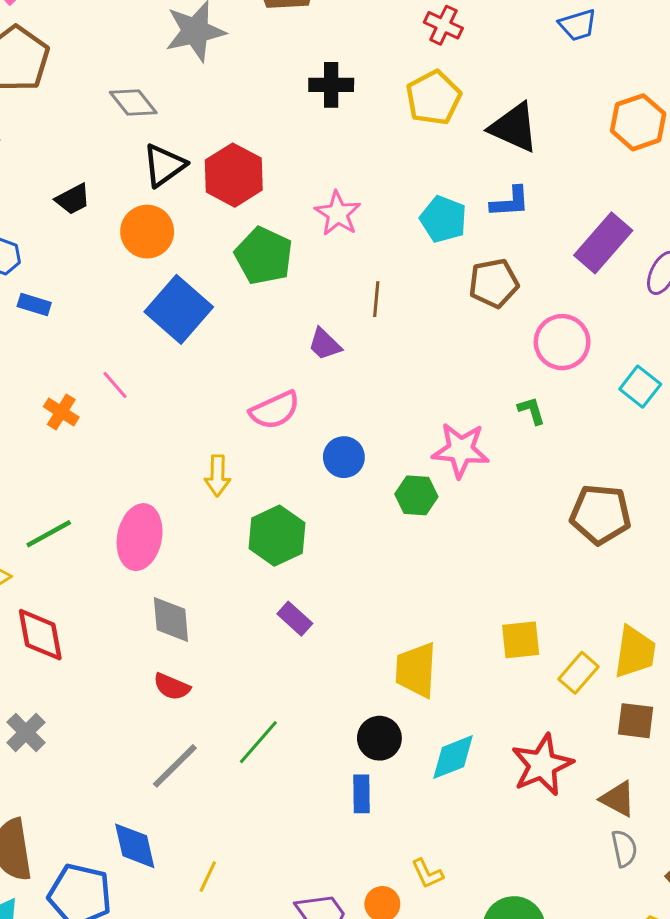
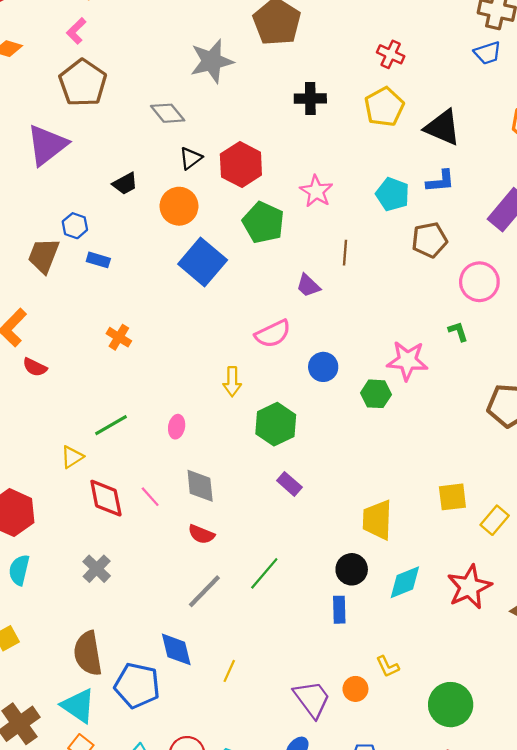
black triangle: (164, 165) -> (191, 158), size x0.7
pink line: (115, 385) -> (150, 497), moved
pink ellipse: (140, 537) -> (177, 427), size x0.5

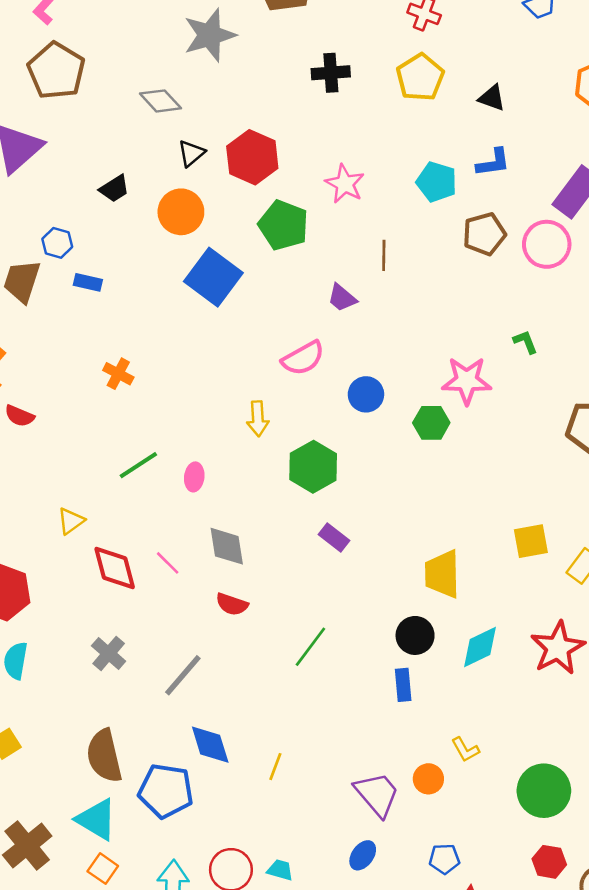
black triangle: (443, 127) -> (492, 98), size x0.6
pink circle: (479, 282) -> (547, 244), moved
green line: (111, 425) -> (138, 465), moved
gray line: (204, 591) -> (183, 675), moved

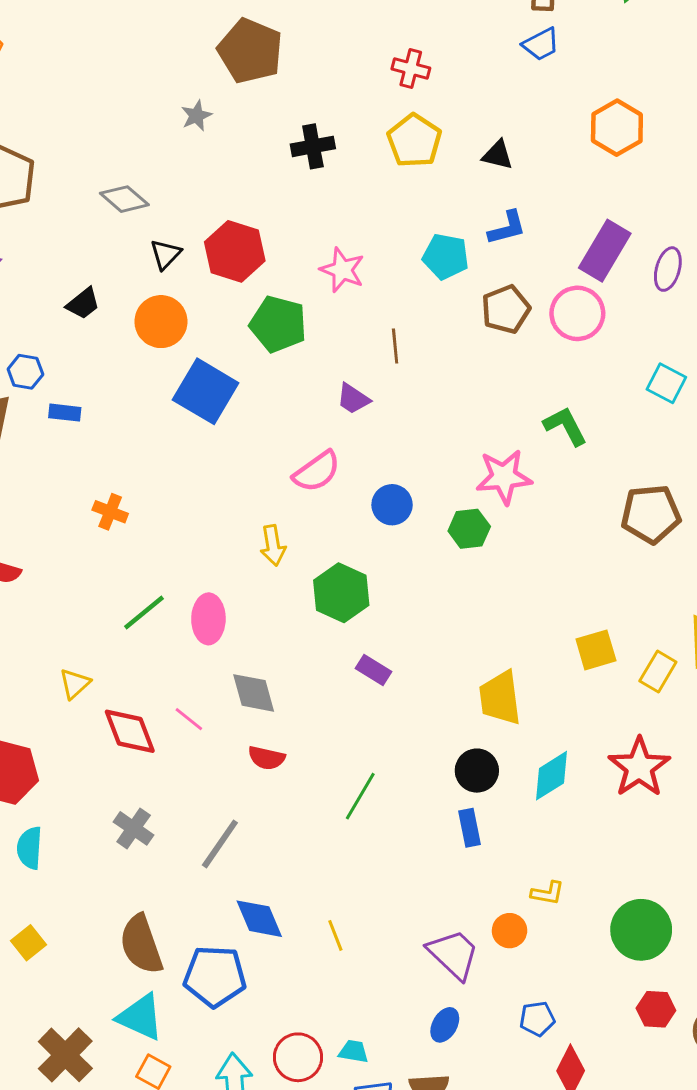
gray star: (210, 35) -> (196, 116), moved, size x0.5
green L-shape: (525, 342) -> (565, 426), size x1.5
pink ellipse: (194, 477) -> (208, 619), size x1.5
yellow L-shape: (465, 750) -> (548, 893), turned -44
yellow line: (275, 767) -> (335, 935), turned -36

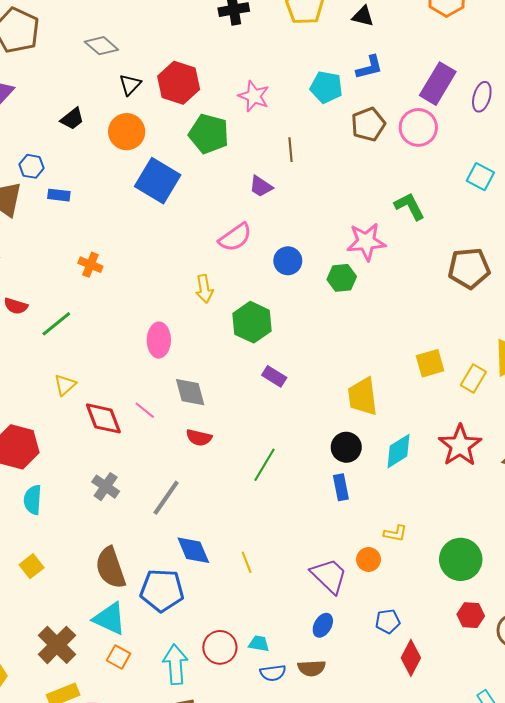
green line: (144, 612) -> (56, 324), moved

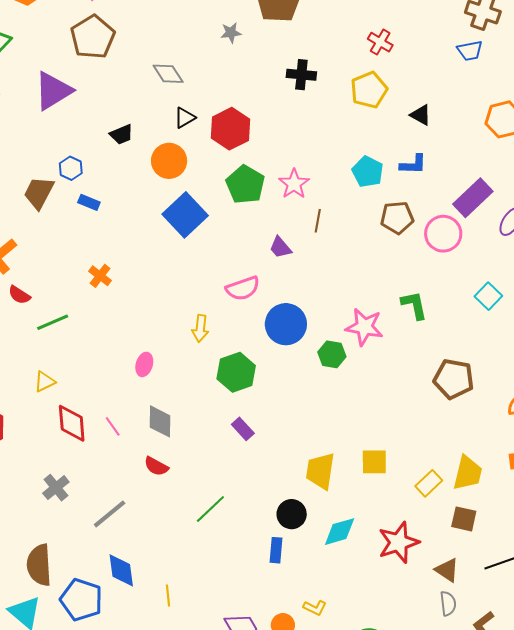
pink star: (254, 96) -> (294, 184), moved
blue circle: (288, 261) -> (286, 324), size x1.5
pink ellipse: (159, 340) -> (144, 364), size x0.7
yellow square: (430, 363) -> (374, 462), moved

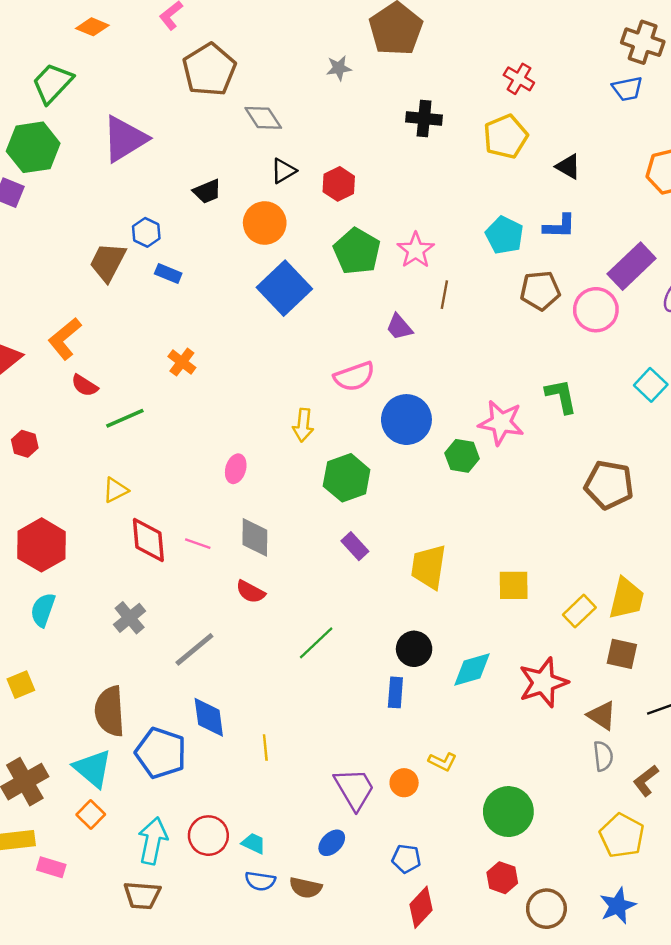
brown pentagon: (93, 37) -> (209, 70), moved
red hexagon: (231, 129) -> (339, 184), size x0.7
pink line: (113, 426) -> (198, 544), turned -35
yellow trapezoid: (320, 471) -> (429, 567), moved

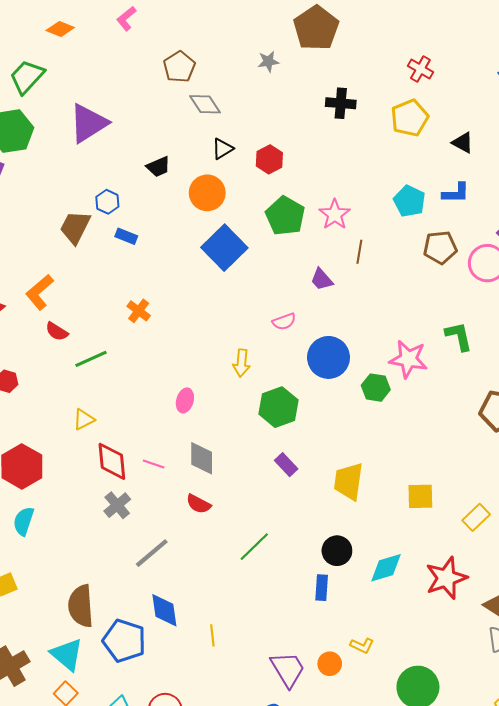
brown pentagon: (209, 70) -> (179, 67), moved, size x0.7
pink semicircle: (354, 376) -> (284, 322), size x0.7
gray cross: (130, 618) -> (117, 505), moved

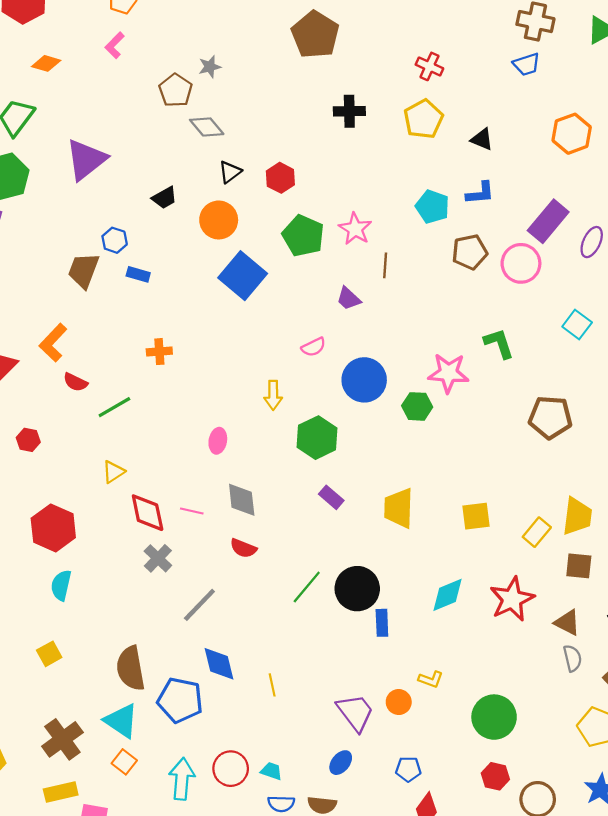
gray star: (268, 62) -> (210, 67), moved
orange cross: (139, 311) -> (159, 352), turned -35
black circle: (337, 551) -> (357, 589), moved, size x1.4

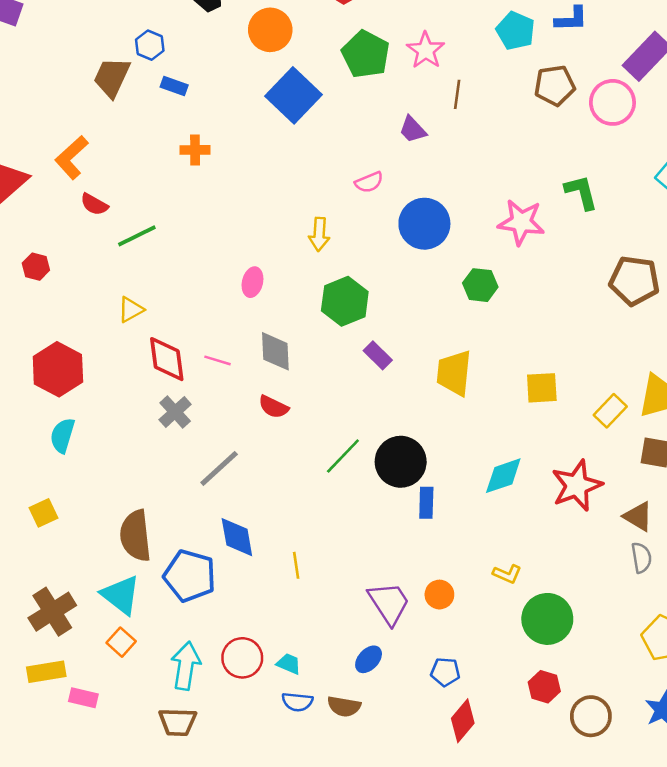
orange cross: (159, 352) -> (195, 150), moved
green hexagon: (417, 406) -> (480, 285), moved
green hexagon: (317, 438) -> (345, 301), moved
yellow L-shape: (431, 679) -> (507, 574), moved

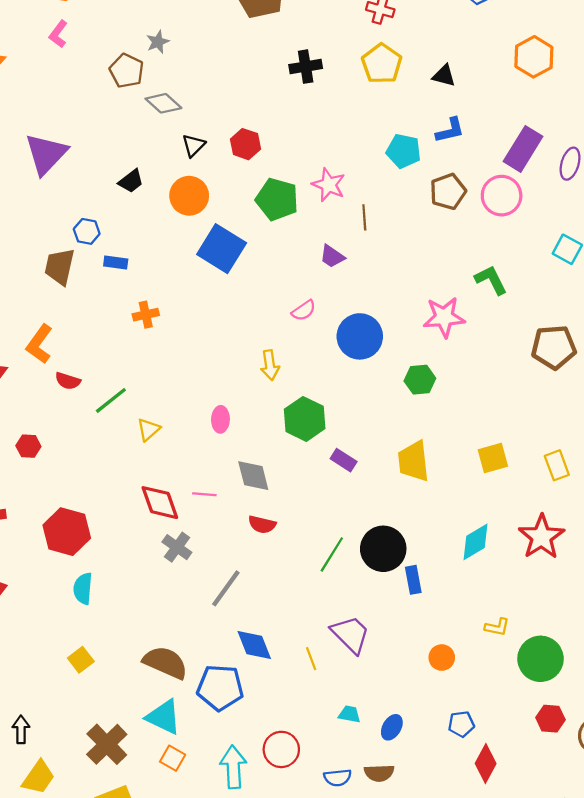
yellow triangle: (131, 310) -> (148, 430), moved
yellow rectangle: (610, 411) -> (557, 465), turned -52
brown semicircle: (135, 536) -> (165, 663), turned 132
purple trapezoid: (389, 603) -> (351, 634), moved
cyan trapezoid: (289, 664) -> (349, 714), moved

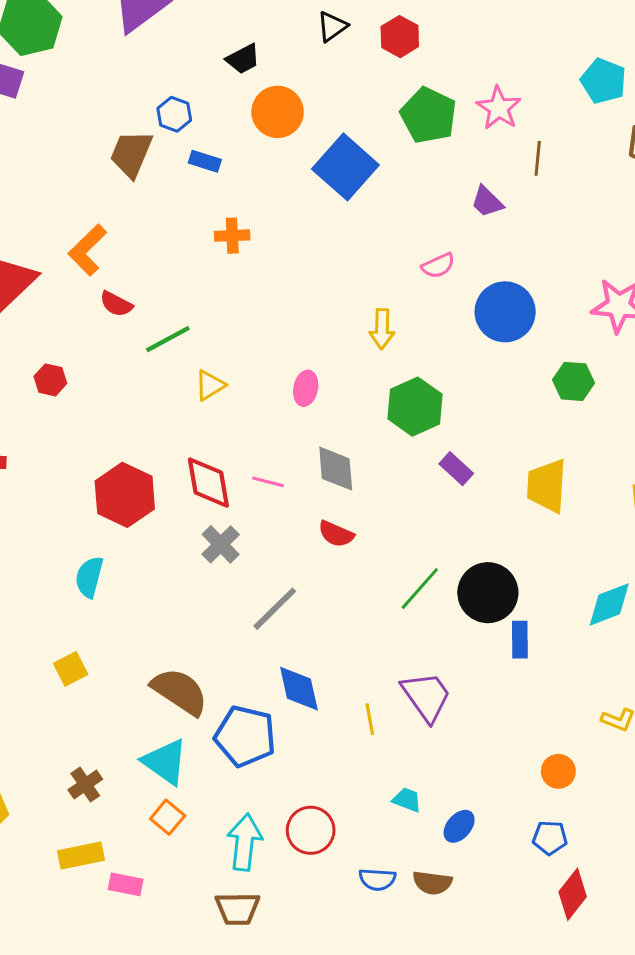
orange circle: (189, 196) -> (278, 112), moved
red hexagon: (67, 532) -> (125, 495), moved
orange circle: (442, 658) -> (558, 771), moved
brown cross: (107, 744) -> (85, 785), size x0.6

